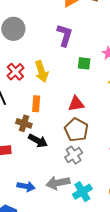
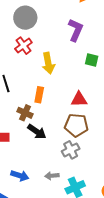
red cross: (15, 72) -> (23, 46), moved
brown pentagon: (76, 130) -> (76, 125), turned -30
gray arrow: (58, 183) -> (52, 176), size x0.6

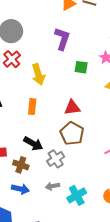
brown cross: (25, 113) -> (21, 165), moved
brown pentagon: (76, 125) -> (72, 133), turned 30
gray cross: (71, 150) -> (56, 159), moved

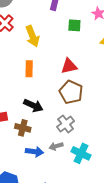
gray cross: (56, 159) -> (66, 124), moved
blue arrow: (20, 189) -> (35, 152), moved
cyan cross: (77, 195) -> (81, 153), turned -30

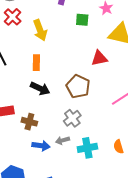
red triangle: (69, 66) -> (99, 58), moved
black arrow: (33, 105) -> (40, 88), moved
cyan cross: (81, 153) -> (87, 148), turned -36

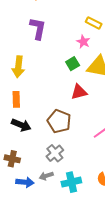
green square: (82, 20) -> (73, 64), moved, turned -32
yellow arrow: (40, 30) -> (18, 67), turned 30

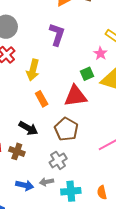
red triangle: (79, 92) -> (76, 96), moved, size x1.4
orange rectangle: (16, 99) -> (42, 99), moved, turned -35
brown cross: (12, 159) -> (17, 151), moved

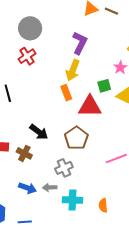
yellow arrow: (33, 70) -> (73, 70), moved
orange rectangle: (42, 99) -> (66, 93), moved

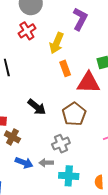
yellow arrow: (73, 70) -> (57, 43), moved
brown cross: (24, 153) -> (12, 137), moved

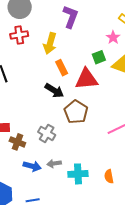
red cross: (27, 31) -> (19, 35), turned 30
black arrow: (37, 107) -> (54, 91), moved
gray cross: (61, 144) -> (47, 133), moved, turned -30

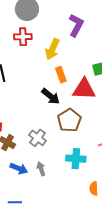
gray arrow: (54, 164) -> (41, 169), turned 72
cyan cross: (78, 174) -> (76, 159), moved

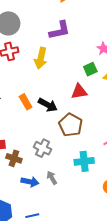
purple L-shape: (76, 25) -> (60, 30), turned 60
orange rectangle: (61, 75) -> (26, 102), moved
red triangle: (84, 89) -> (79, 92), size x0.7

